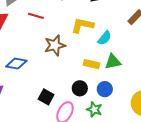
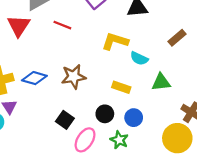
cyan semicircle: (105, 38) -> (139, 58), turned 70
brown star: (55, 45) -> (74, 77), moved
green triangle: (113, 62) -> (161, 82), moved

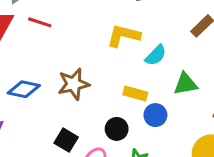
red line: (62, 25) -> (40, 22), moved
cyan semicircle: (139, 58) -> (156, 55), turned -66
blue circle: (134, 118) -> (155, 115), moved

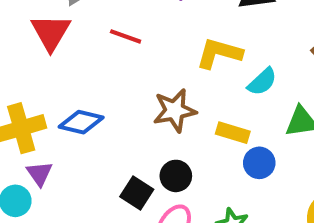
red line: (40, 22) -> (126, 36), moved
brown star: (74, 84) -> (175, 110), moved
black circle: (117, 129) -> (176, 176), moved

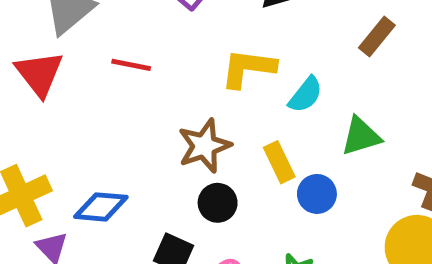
blue diamond: (81, 122) -> (101, 207), moved
yellow rectangle: (233, 133) -> (279, 162), turned 56
black circle: (176, 176) -> (218, 203), moved

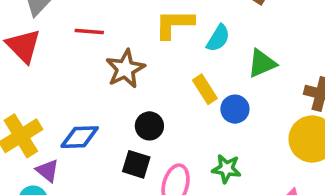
brown star: (204, 146) -> (125, 69), moved
black circle: (218, 203) -> (149, 126), moved

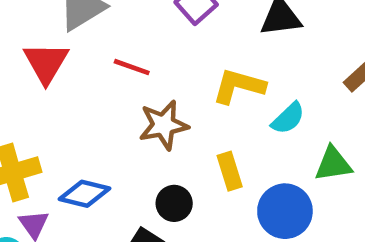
yellow rectangle: (205, 89) -> (230, 171), moved
blue circle: (235, 109) -> (285, 211), size x1.5

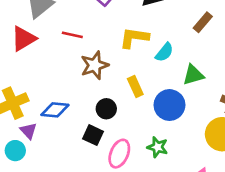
red triangle: (46, 63) -> (24, 39), turned 36

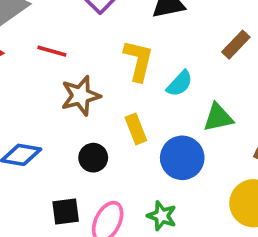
yellow L-shape: (134, 38) -> (138, 60), turned 92
black square: (93, 135) -> (66, 211), moved, turned -36

